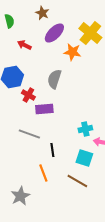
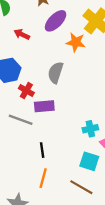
gray line: (29, 134) -> (21, 120), moved
black line: (52, 150) -> (42, 150), moved
orange line: (43, 173) -> (43, 178), turned 36

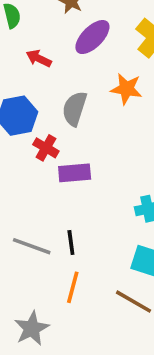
orange star: (76, 42) -> (126, 89), moved
gray semicircle: (56, 73) -> (75, 109), moved
gray line: (21, 120) -> (32, 246), moved

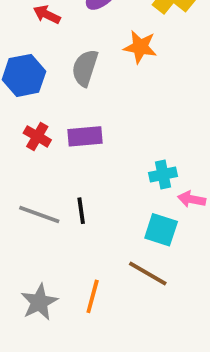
red cross: (46, 148) -> (37, 136), moved
orange line: (73, 287) -> (93, 296), moved

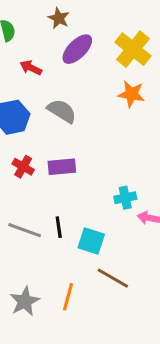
orange star: (140, 47) -> (131, 94), moved
gray semicircle: (85, 68) -> (62, 111), turned 104
cyan square: (161, 230) -> (91, 241), moved

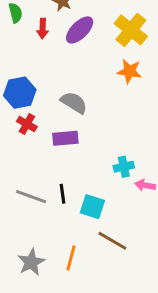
red arrow: (31, 68) -> (43, 29), moved, turned -114
gray semicircle: (62, 111) -> (74, 103), moved
red cross: (23, 167) -> (27, 124), moved

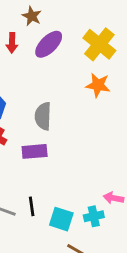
gray semicircle: (74, 103) -> (43, 116), turned -120
cyan cross: (124, 167) -> (94, 216), moved

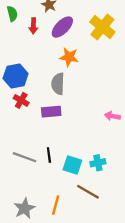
orange star: (98, 85) -> (69, 57), moved
pink arrow: (113, 198) -> (112, 116), moved

